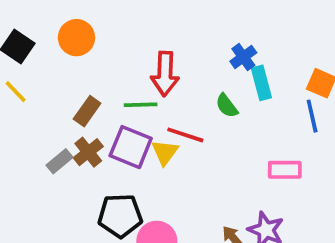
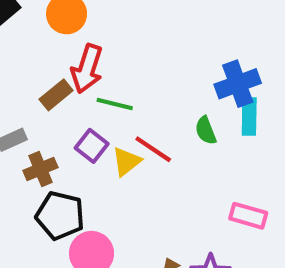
blue cross: (243, 57) -> (238, 84), size x1.5
red arrow: (165, 74) -> (87, 69), moved
purple square: (131, 147) -> (92, 146), size x0.7
brown cross: (88, 152) -> (40, 169), moved

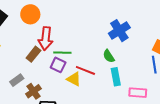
cyan rectangle: (249, 117) -> (116, 77), moved
purple square: (92, 146) -> (58, 65), moved
yellow triangle: (126, 162) -> (74, 79), turned -42

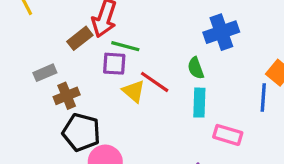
purple square: (58, 65) -> (114, 64), turned -35

